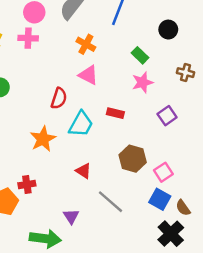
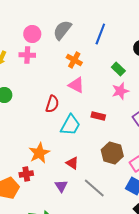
orange star: (43, 139) -> (39, 153), moved
purple triangle: (71, 216) -> (61, 186), moved

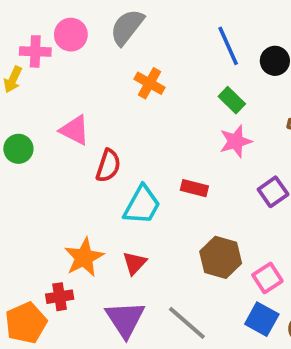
blue line: (100, 34) -> (228, 46), moved, turned -45
pink cross: (27, 55) -> (35, 51), moved
pink triangle: (76, 85) -> (75, 130), moved
red triangle: (72, 163) -> (134, 263), moved, turned 40
purple triangle: (61, 186) -> (125, 319), size x1.6

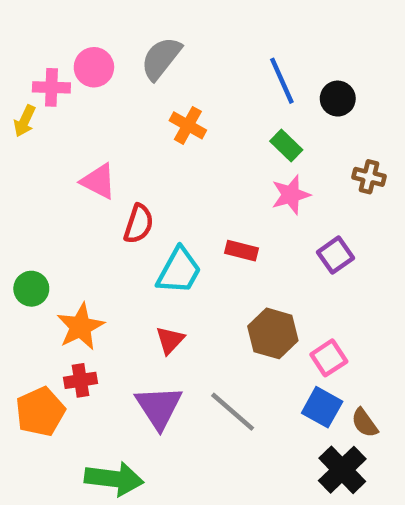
green circle: (18, 149) -> (31, 289), moved
orange star: (84, 257) -> (81, 327), moved

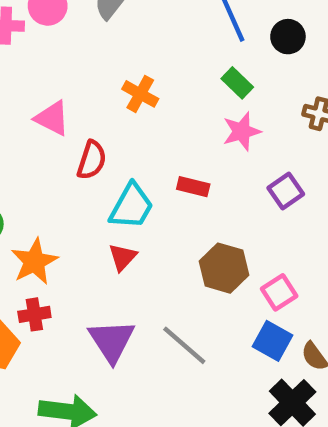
orange cross: (188, 125) -> (140, 94), moved
red triangle: (170, 340) -> (123, 257), moved

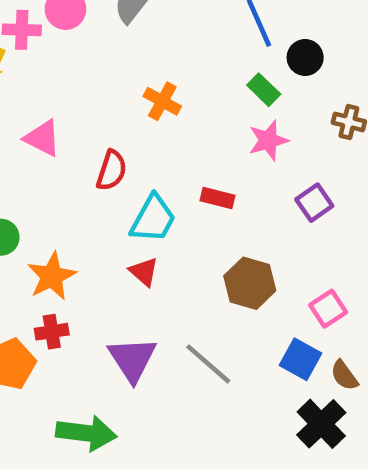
black circle: (288, 37) -> (305, 57), moved
pink triangle: (52, 118) -> (42, 138), moved
red triangle: (123, 257) -> (144, 272), turned -32
pink square: (279, 292) -> (328, 309), moved

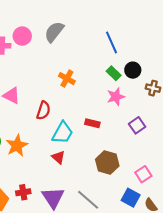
black circle: (305, 57) -> (133, 70), moved
orange star: (52, 276) -> (17, 146), moved
red cross: (52, 332) -> (23, 192), moved

